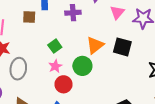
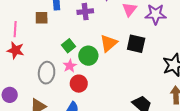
green circle: (82, 66) -> (88, 56), moved
gray ellipse: (18, 69) -> (47, 73), moved

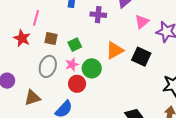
brown square: (42, 18) -> (51, 39), moved
pink line: (15, 29) -> (36, 18), moved
green circle: (88, 56) -> (92, 68), moved

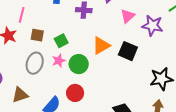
red circle: (77, 84) -> (75, 93), moved

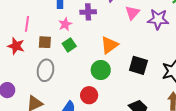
black square: (128, 51) -> (138, 65), moved
pink star: (59, 61) -> (65, 24), moved
green circle: (79, 64) -> (101, 70), moved

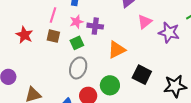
purple cross: (88, 12) -> (95, 26), moved
pink line: (27, 24) -> (53, 15), moved
gray ellipse: (46, 70) -> (78, 68), moved
green circle: (101, 70) -> (110, 85), moved

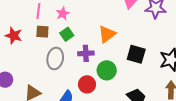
purple cross: (95, 26) -> (86, 53), moved
gray ellipse: (78, 68) -> (55, 58), moved

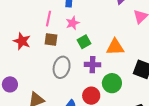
green square: (67, 34) -> (84, 42), moved
orange triangle: (107, 34) -> (115, 47), turned 30

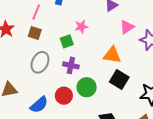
pink star: (73, 23) -> (81, 27), moved
orange triangle: (115, 47) -> (112, 55), moved

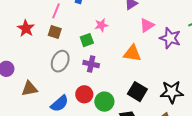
black square: (119, 79) -> (137, 92), moved
green circle: (87, 87) -> (104, 102), moved

